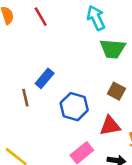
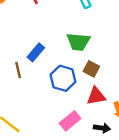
green trapezoid: (113, 49) -> (78, 42), moved
brown square: (116, 91) -> (91, 69), moved

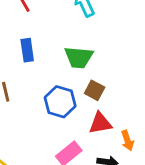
blue rectangle: (36, 52) -> (27, 50), moved, turned -48

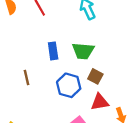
blue rectangle: (27, 50) -> (53, 51), moved

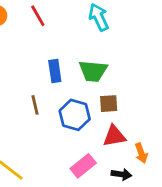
brown square: (95, 76) -> (109, 104), turned -32
brown line: (26, 78) -> (35, 105), moved

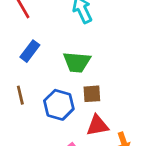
blue rectangle: (55, 71) -> (30, 51), moved, turned 45

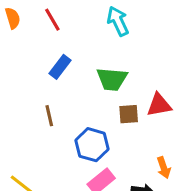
blue hexagon: (59, 105) -> (92, 145), moved
red triangle: (97, 125) -> (159, 105), moved

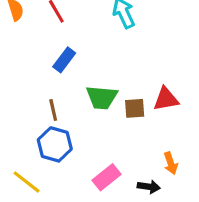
green trapezoid: (112, 79) -> (102, 97), moved
blue hexagon: (92, 145) -> (55, 144), moved

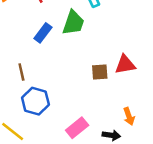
green trapezoid: (102, 97) -> (73, 23), moved, turned -76
brown line: (53, 110) -> (21, 72), moved

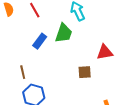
red triangle: (125, 64) -> (105, 52), moved

